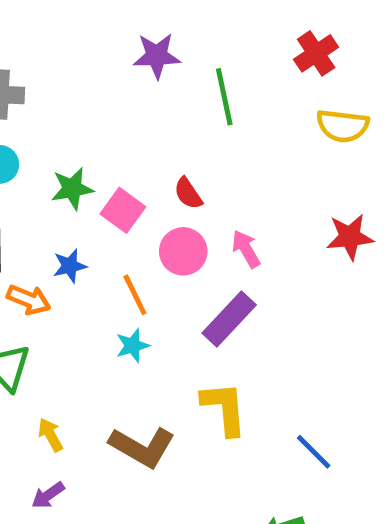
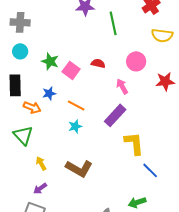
green star: (72, 189) -> (50, 61), turned 30
red semicircle: (188, 193) -> (98, 63), turned 136
pink circle: (183, 251) -> (136, 61), moved
orange line: (135, 295) -> (76, 105), turned -36
yellow L-shape: (224, 408) -> (134, 143), moved

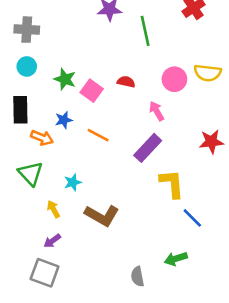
yellow semicircle: (162, 35) -> (208, 73), moved
red star: (165, 81) -> (211, 142), moved
cyan star: (75, 126) -> (73, 182), moved

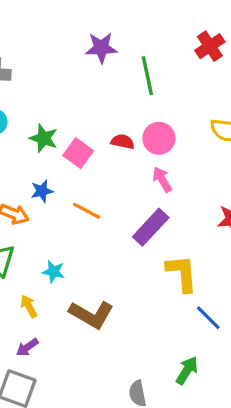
pink circle: (174, 79) -> (159, 138), moved
cyan star: (73, 182) -> (54, 272), turned 30
green arrow: (176, 259) -> (187, 370), turned 140

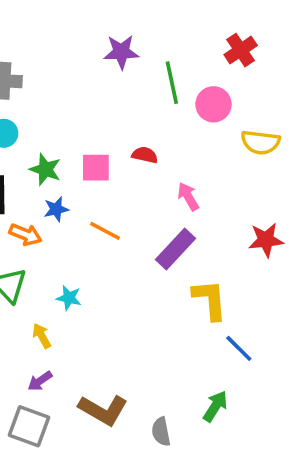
green star: (44, 138) -> (45, 169), moved
pink circle: (159, 138) -> (213, 104), moved
pink square: (78, 153) -> (96, 168), turned -36
brown L-shape: (91, 314) -> (103, 410), moved

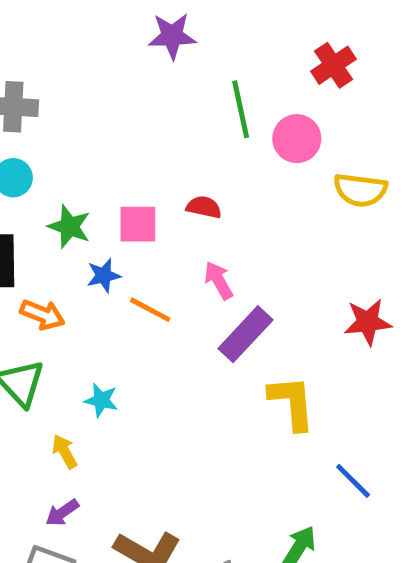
purple star: (121, 52) -> (172, 36), moved
pink arrow: (188, 197) -> (219, 280), moved
blue star: (56, 209) -> (104, 276), moved
blue line: (239, 348) -> (353, 481), moved

